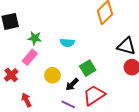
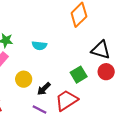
green square: (88, 68) -> (79, 75), moved

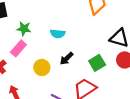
black arrow: (44, 89) -> (67, 58), moved

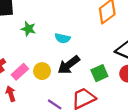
pink rectangle: (18, 48) -> (20, 72), moved
black arrow: (67, 58) -> (69, 65), size x1.5

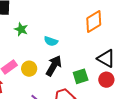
black arrow: (69, 65) -> (54, 66), turned 150

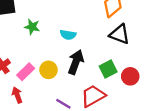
black triangle: (106, 58) -> (120, 34), moved
red circle: (106, 80) -> (130, 76), moved

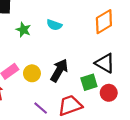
black triangle: (120, 34) -> (105, 63), moved
cyan semicircle: (68, 35) -> (54, 25), moved

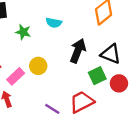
black arrow: (59, 70) -> (78, 51), moved
yellow circle: (32, 73) -> (38, 66), moved

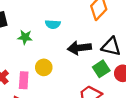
black arrow: (78, 51) -> (79, 48), turned -110
pink rectangle: (16, 76) -> (24, 80), turned -35

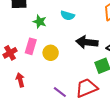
pink rectangle: (24, 80) -> (31, 46), moved

